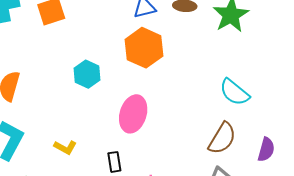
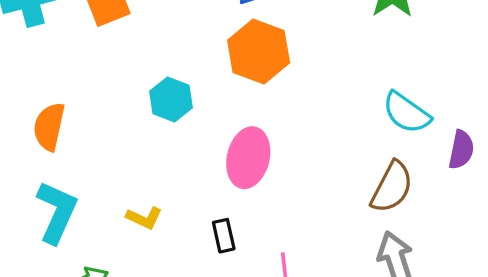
purple semicircle: (266, 149) -> (461, 150), moved

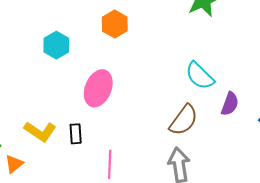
orange hexagon: (259, 52) -> (115, 24), size x0.7
yellow L-shape: (144, 218) -> (40, 131), moved, size x1.4

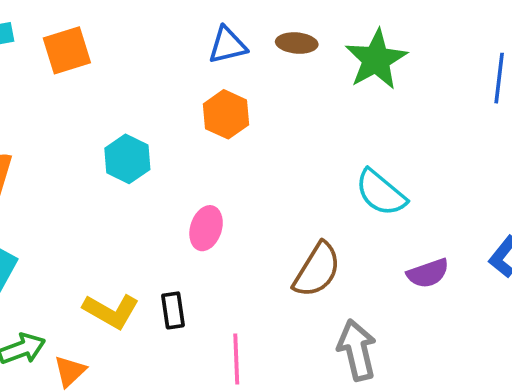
pink ellipse: (98, 88) -> (206, 228), size x0.7
purple semicircle: (230, 104) -> (428, 273), moved, turned 55
brown semicircle: (184, 120) -> (317, 270), moved

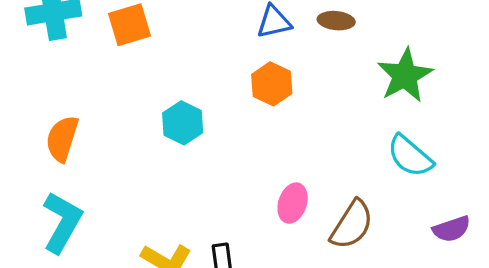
green star: (376, 60) -> (405, 75), moved
pink ellipse: (206, 228) -> (293, 203), moved

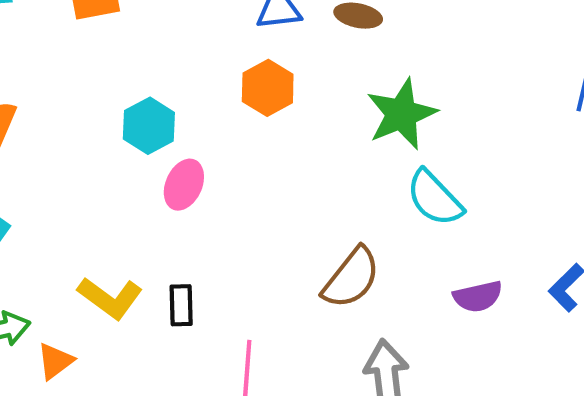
green star: (405, 75) -> (402, 114), moved
pink ellipse: (293, 203) -> (184, 185), moved

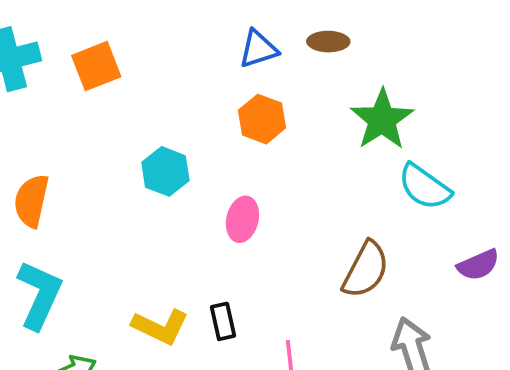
pink ellipse: (184, 185) -> (242, 219), moved

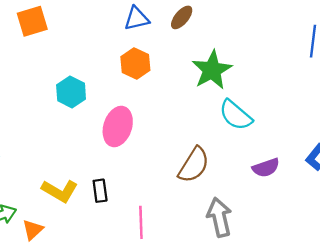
brown ellipse: (328, 42) -> (182, 17), turned -55
pink ellipse: (242, 219) -> (118, 126), size x1.4

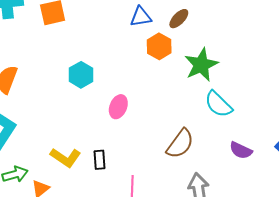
orange hexagon: (135, 63) -> (159, 46), moved
pink ellipse: (118, 126) -> (118, 107), size x0.7
purple semicircle: (266, 168) -> (241, 150), turned 40

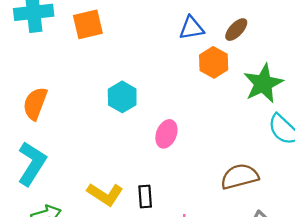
brown semicircle: (180, 144) -> (240, 177), turned -140

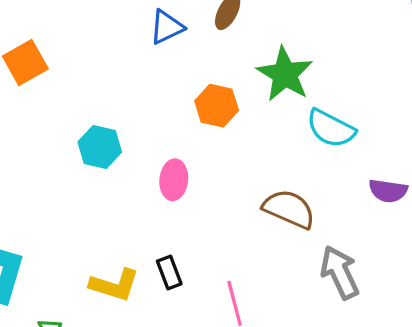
orange hexagon: (214, 62) -> (217, 106), moved
brown semicircle: (240, 177) -> (289, 209), turned 54

